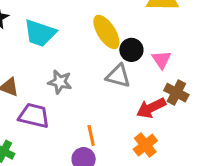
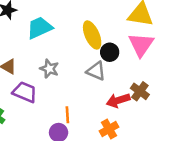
cyan trapezoid: (40, 33) -> (39, 28), turned 128
pink triangle: (161, 60) -> (141, 45), moved, size x1.6

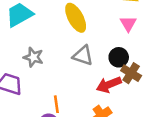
pink triangle: (141, 45) -> (128, 24), size x0.6
black circle: (110, 52) -> (119, 57), moved

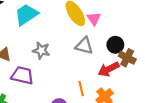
pink triangle: (128, 24) -> (94, 19), moved
orange line: (56, 104) -> (81, 89), moved

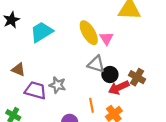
black circle: (115, 45) -> (110, 75), moved
gray star: (41, 50) -> (57, 85), moved

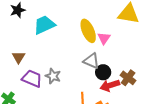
brown triangle: (18, 70) -> (18, 57), turned 32

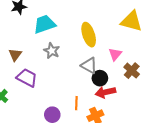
pink triangle: (104, 38) -> (115, 54), moved
gray star: (53, 76) -> (52, 51), moved
brown cross: (128, 78) -> (132, 71), moved

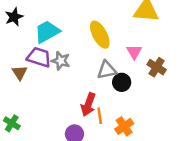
gray triangle: (89, 66) -> (107, 70), turned -30
purple trapezoid: (27, 78) -> (39, 57), moved
red arrow: (105, 92) -> (88, 105), moved, turned -48

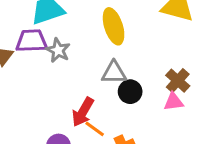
pink triangle: (134, 52) -> (174, 102), moved, turned 42
purple trapezoid: (39, 57) -> (32, 41), turned -30
orange line: (100, 116) -> (95, 129), turned -56

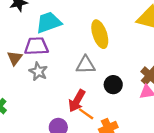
gray star: (58, 50) -> (38, 71), moved
gray triangle: (114, 73) -> (86, 65), moved

